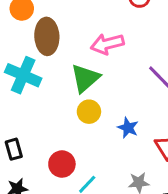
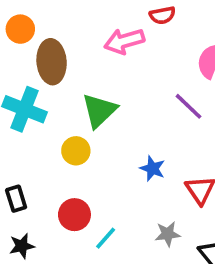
pink arrow: (107, 44) -> (124, 41), moved
yellow circle: (89, 112) -> (76, 151), moved

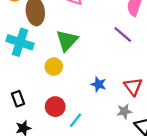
blue star: (153, 169) -> (99, 84), moved
gray star: (168, 234) -> (124, 111), moved

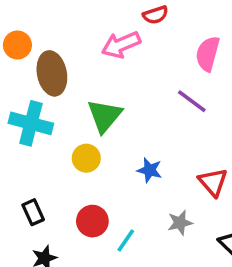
blue star: (99, 84) -> (150, 170), moved
gray star: (124, 111) -> (180, 223), moved

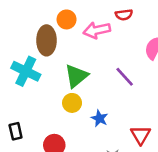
orange circle: (17, 45) -> (67, 19), moved
purple line: (192, 101) -> (125, 77), moved
yellow circle: (86, 158) -> (72, 103), moved

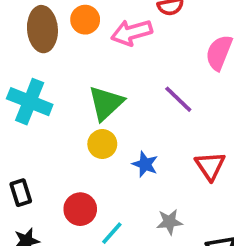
brown ellipse: (47, 40) -> (42, 29), moved
red triangle: (141, 135) -> (210, 166), moved

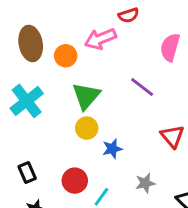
orange circle: (85, 20) -> (66, 56), moved
cyan cross: (30, 102) -> (27, 101), turned 36
blue star: (145, 164) -> (112, 149), moved, turned -30

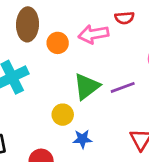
purple line: (142, 87) -> (123, 87), turned -70
green triangle: (86, 96) -> (87, 86), moved

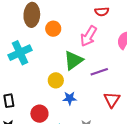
pink arrow: (93, 34) -> (89, 36), moved, turned -50
purple line: (123, 87) -> (99, 72), moved

